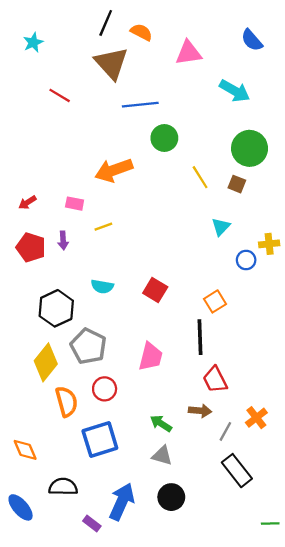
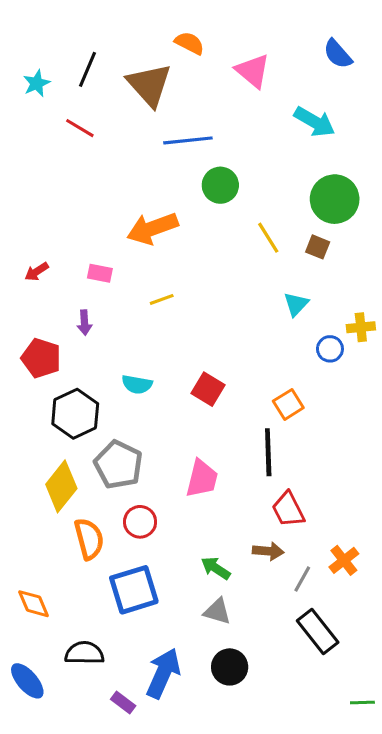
black line: (106, 23) -> (88, 69), moved
cyan star: (33, 42) -> (37, 83), moved
pink triangle: (189, 53) -> (253, 71), turned 48
yellow line: (103, 227) -> (162, 299), moved
red pentagon: (31, 247) -> (41, 358), moved

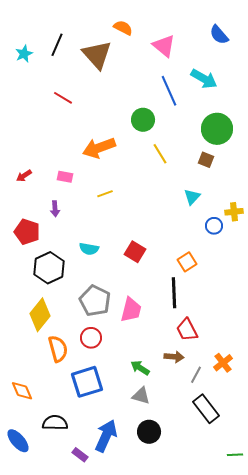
red line: (80, 128) -> (63, 98), moved
blue line: (188, 140) -> (169, 91), moved, turned 72
yellow line: (268, 238) -> (160, 154), moved
gray pentagon: (118, 465) -> (95, 301), moved

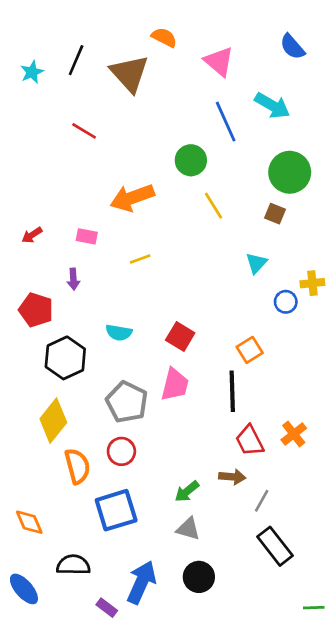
pink trapezoid: (131, 310) -> (175, 385), moved
orange cross: (223, 363) -> (294, 434), moved
green arrow: (140, 368) -> (187, 491), turned -72

